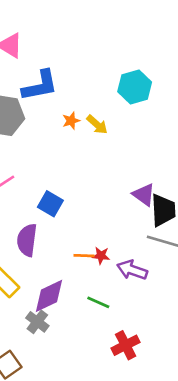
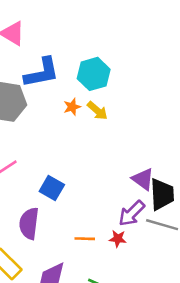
cyan hexagon: (135, 87) -> (94, 74), moved
red star: (101, 256) -> (118, 239), moved
purple arrow: (132, 270) -> (132, 213), moved, turned -64

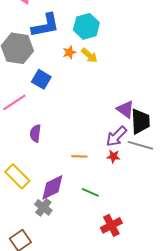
blue square: (52, 188) -> (41, 79), moved
purple semicircle: (29, 223) -> (35, 133), moved, size x0.7
red star: (118, 239) -> (113, 156), moved

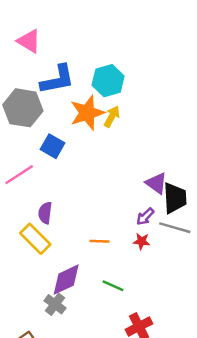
orange star: (69, 52) -> (87, 113), size x2.0
yellow arrow: (89, 55) -> (112, 116), turned -102
purple arrow: (116, 136) -> (145, 217), size x0.7
yellow rectangle: (17, 176) -> (35, 239), moved

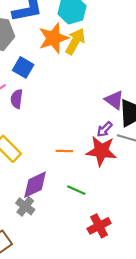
yellow arrow: (112, 116) -> (75, 41), size x1.4
purple semicircle: (45, 213) -> (17, 99), moved
red star: (141, 241) -> (101, 151), size x2.0

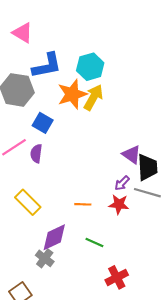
red star: (101, 151) -> (119, 204), size x0.7

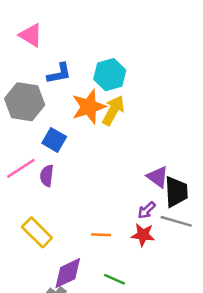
blue L-shape: (47, 66) -> (59, 73), size x0.7

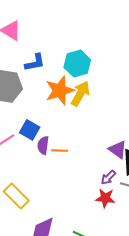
blue square: (54, 140) -> (30, 130), moved
purple semicircle: (47, 176) -> (43, 145), moved
orange line: (101, 235) -> (60, 151), moved

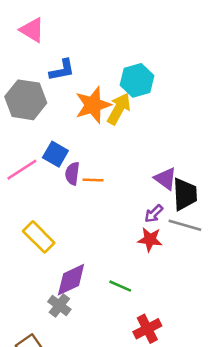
cyan hexagon: (77, 64) -> (137, 80), moved

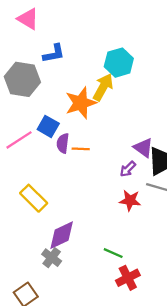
orange star: (93, 105) -> (81, 103), moved
purple arrow: (154, 214) -> (128, 169), moved
green line: (120, 286) -> (113, 253), moved

